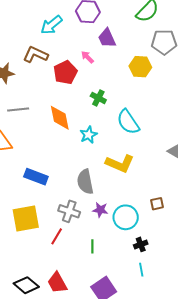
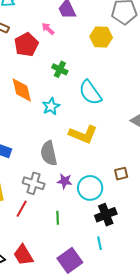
black cross: (141, 244) -> (106, 215), size x1.5
cyan line: (141, 270) -> (99, 243), moved

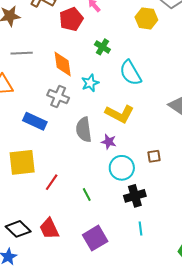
purple star: (65, 181) -> (109, 142), moved
gray cross: (34, 183) -> (58, 96), moved
green line: (58, 218) -> (87, 195), turned -32
cyan line: (99, 243) -> (140, 229), moved

